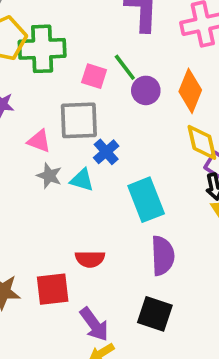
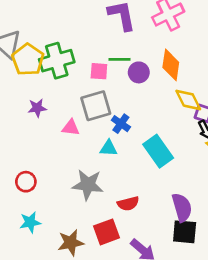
green line: (125, 67) -> (120, 59), turned -40
gray star: (49, 176) -> (88, 185), moved, size x1.6
purple semicircle: (163, 256) -> (182, 207), moved

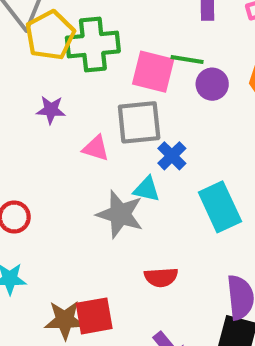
pink square: (99, 71) -> (153, 72), size x1.5
gray star: (88, 185) -> (120, 214), moved
red square: (107, 232) -> (94, 316), moved

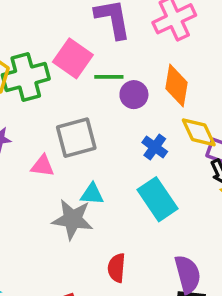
pink square: (153, 72) -> (73, 58), moved, turned 30
blue cross: (172, 156) -> (155, 147), moved
red semicircle: (161, 277) -> (117, 268), turned 108

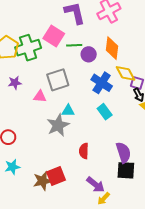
blue cross: (155, 147) -> (102, 83), size x1.5
cyan rectangle: (158, 199) -> (105, 112), size x0.7
gray star: (73, 219) -> (58, 125), turned -30

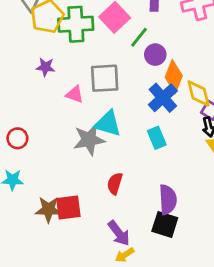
green line: (74, 45) -> (139, 37), turned -63
orange diamond: (112, 48) -> (174, 76), moved
cyan triangle: (68, 111) -> (108, 124), size x1.5

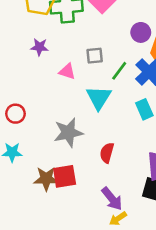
green line: (139, 37) -> (119, 71), moved
gray square: (105, 78) -> (95, 56), size x0.6
cyan triangle: (108, 124) -> (99, 98), turned 48
gray star: (89, 140) -> (68, 133), moved

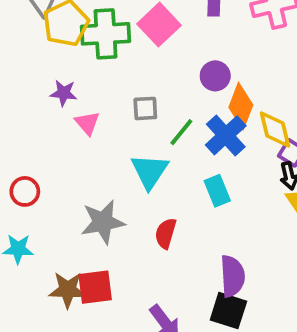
pink triangle: (67, 71) -> (87, 123), moved, turned 30
red semicircle: (107, 153) -> (166, 233), moved

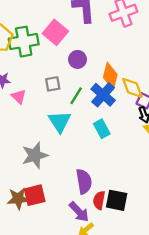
purple circle: (215, 76) -> (78, 59), moved
red semicircle: (166, 233) -> (99, 200), moved
purple semicircle: (232, 276) -> (84, 181), moved

